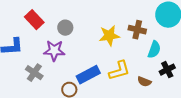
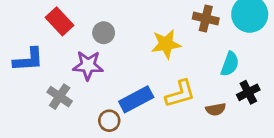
brown cross: (137, 30) -> (206, 19), moved
brown semicircle: (144, 82) -> (216, 109), turned -32

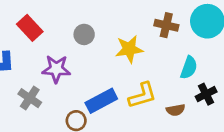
gray circle: (104, 33) -> (84, 34), moved

